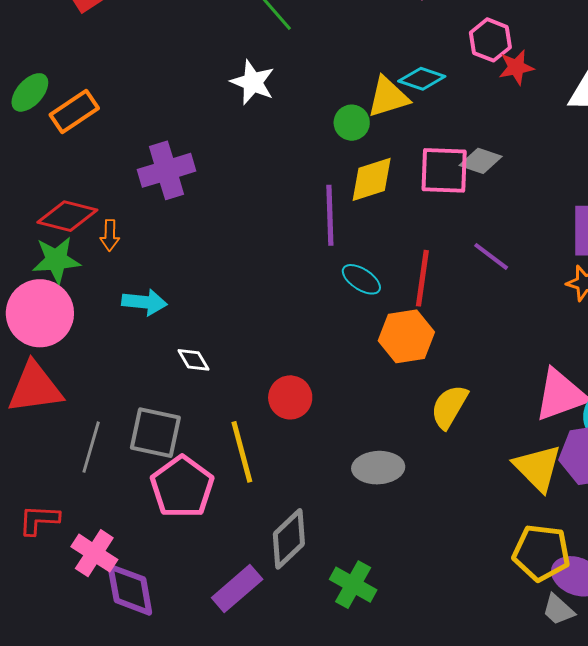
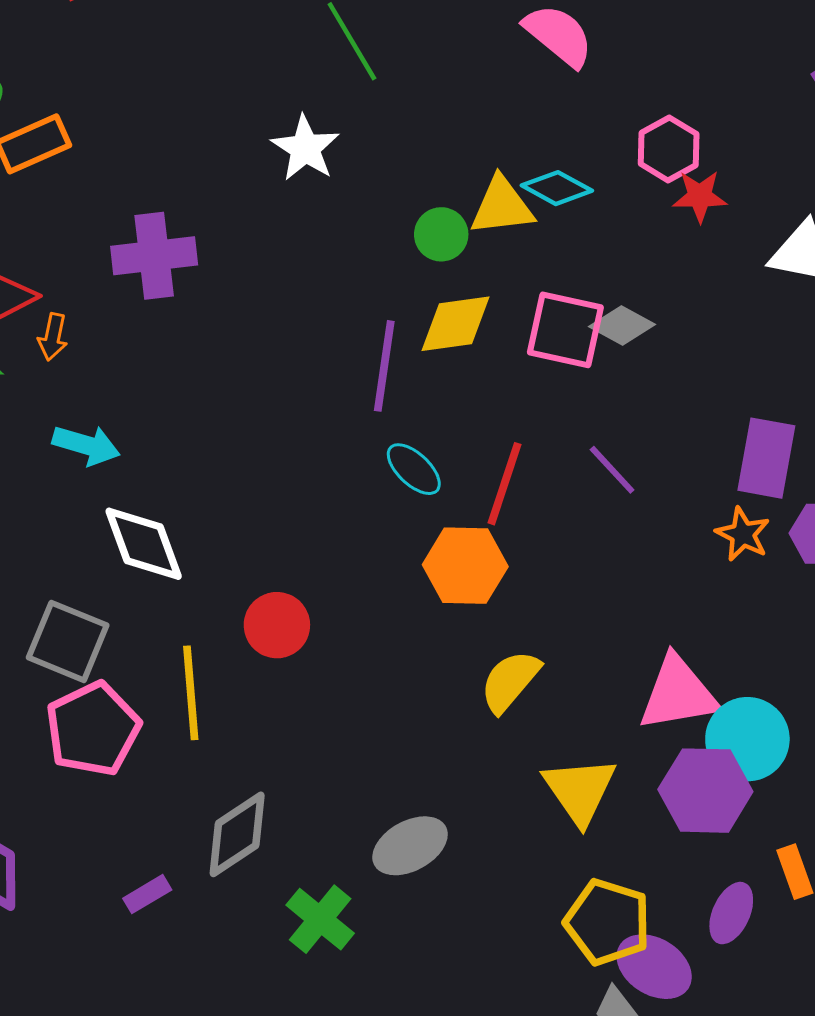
white diamond: (193, 360) -> (144, 544), size x1.8
gray ellipse: (378, 468) -> (410, 846), moved, turned -36
yellow triangle: (538, 468) -> (580, 790), moved
purple rectangle: (237, 588) -> (147, 894), size x0.6

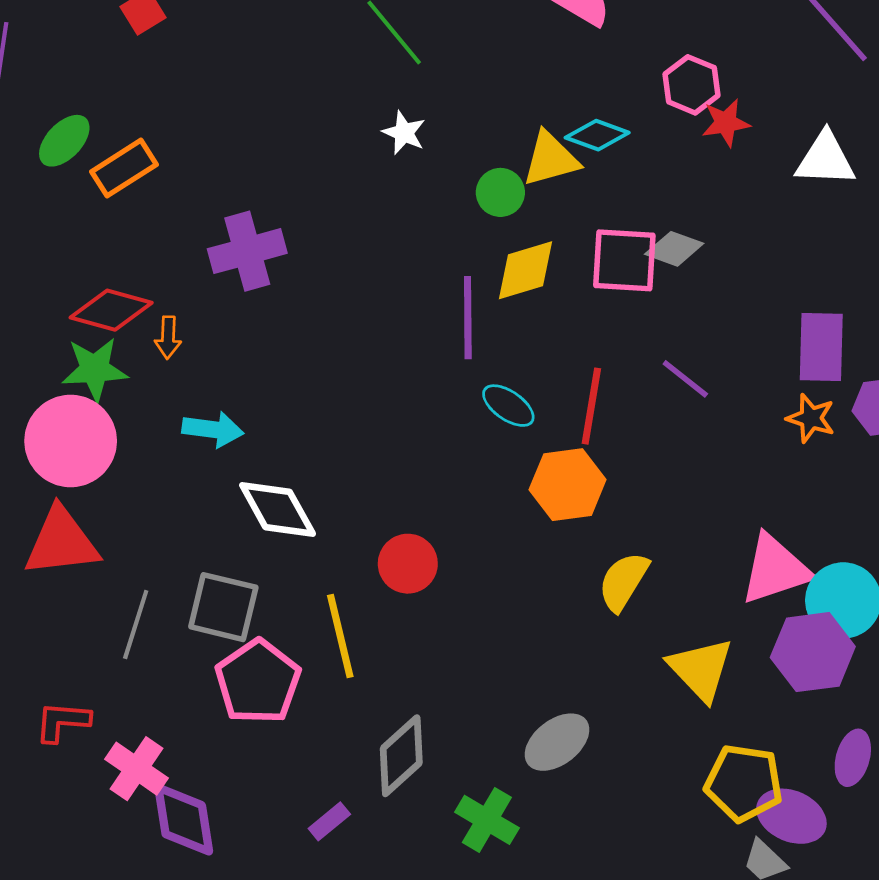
white star: (305, 148) -> (404, 133), moved, size x0.7

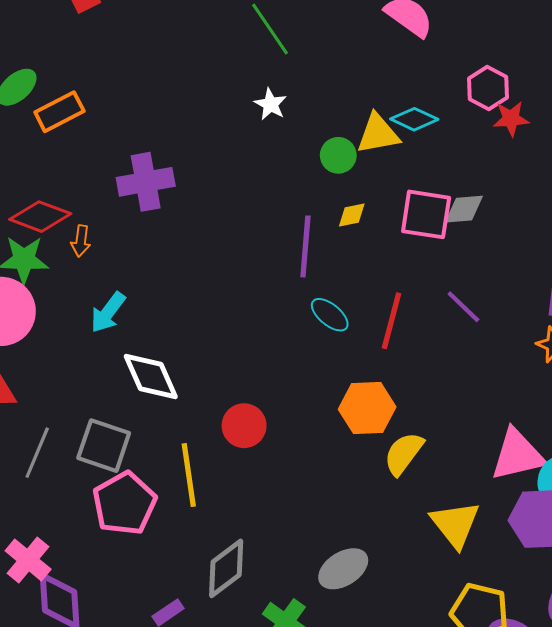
gray diamond: (674, 249) -> (464, 209), turned -30
yellow diamond: (526, 270) -> (352, 215), size x0.6
cyan arrow: (213, 429) -> (108, 312), turned 114
orange hexagon: (568, 485) -> (367, 408), moved

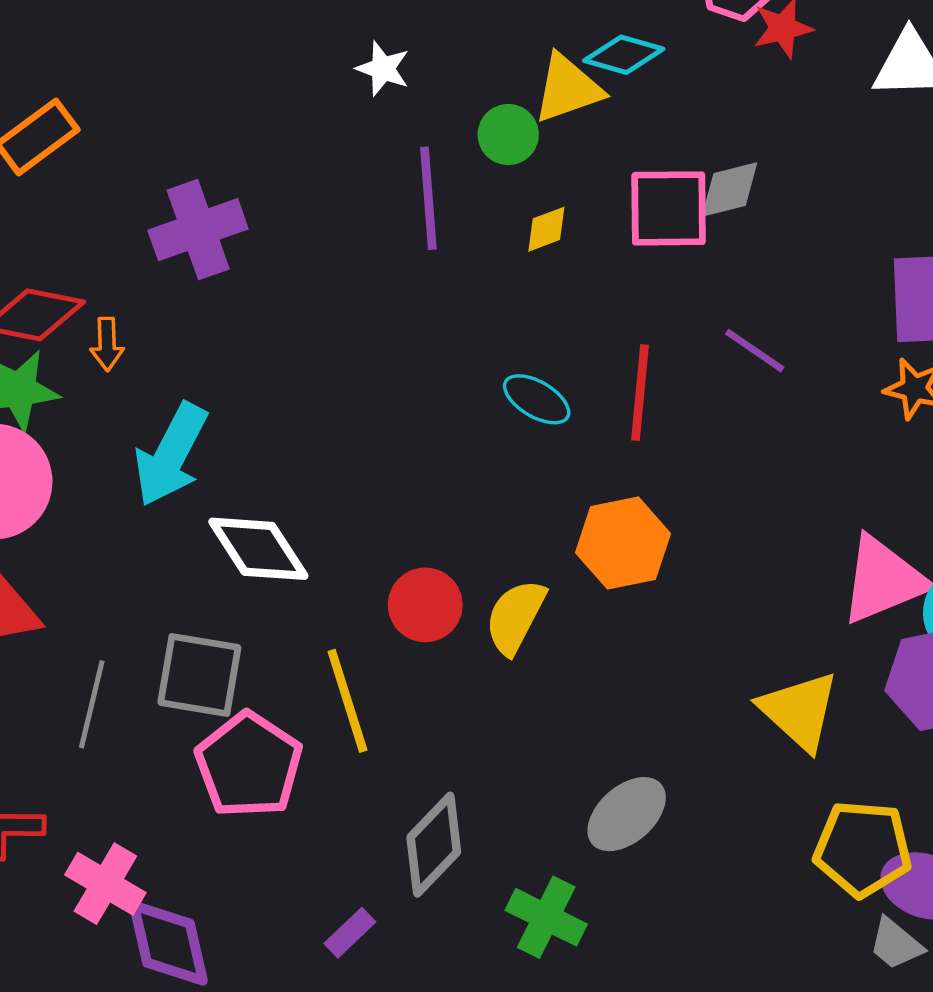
purple line: (305, 246) -> (428, 198), moved
cyan arrow: (108, 312) -> (171, 455), size x1.4
yellow semicircle: (404, 454) -> (515, 617), moved

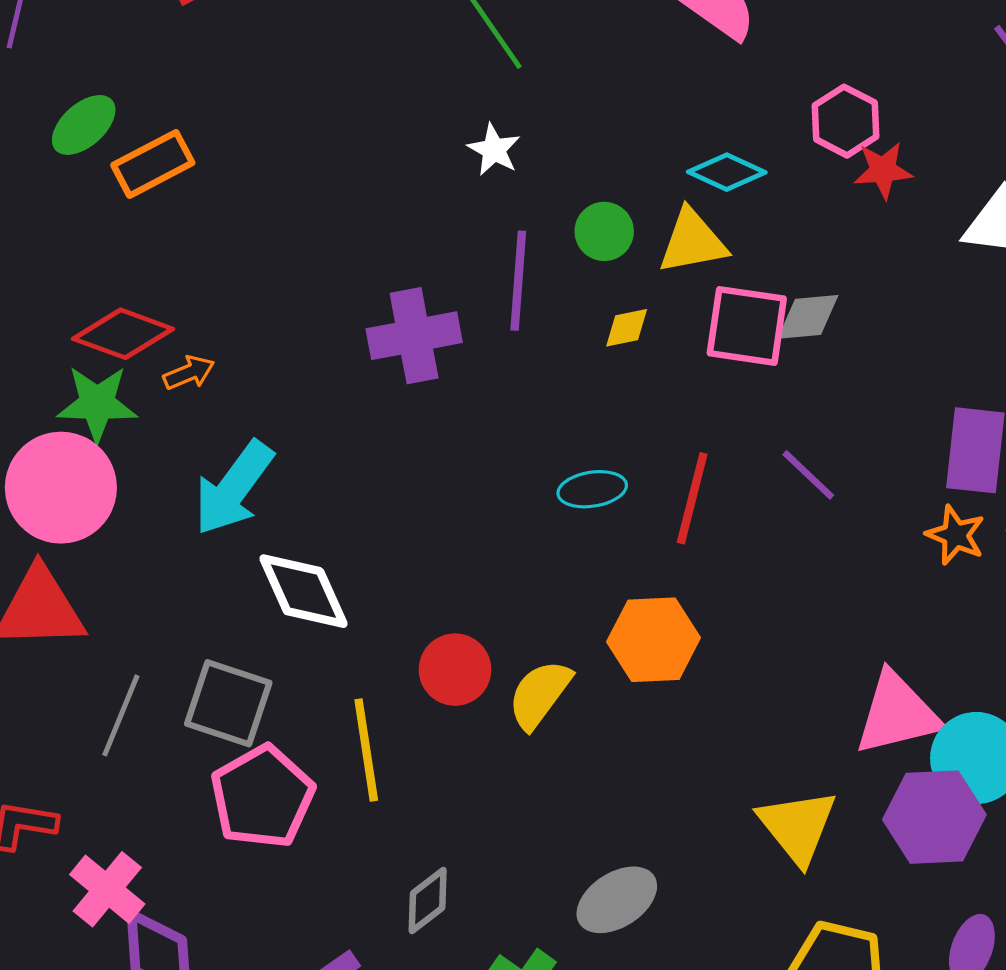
yellow triangle: (568, 88) -> (693, 242), moved
purple cross: (198, 230) -> (414, 336), moved
orange arrow: (107, 344) -> (189, 373), turned -120
cyan ellipse: (537, 399) -> (592, 489), turned -48
gray diamond: (434, 845) -> (428, 900), size x0.7

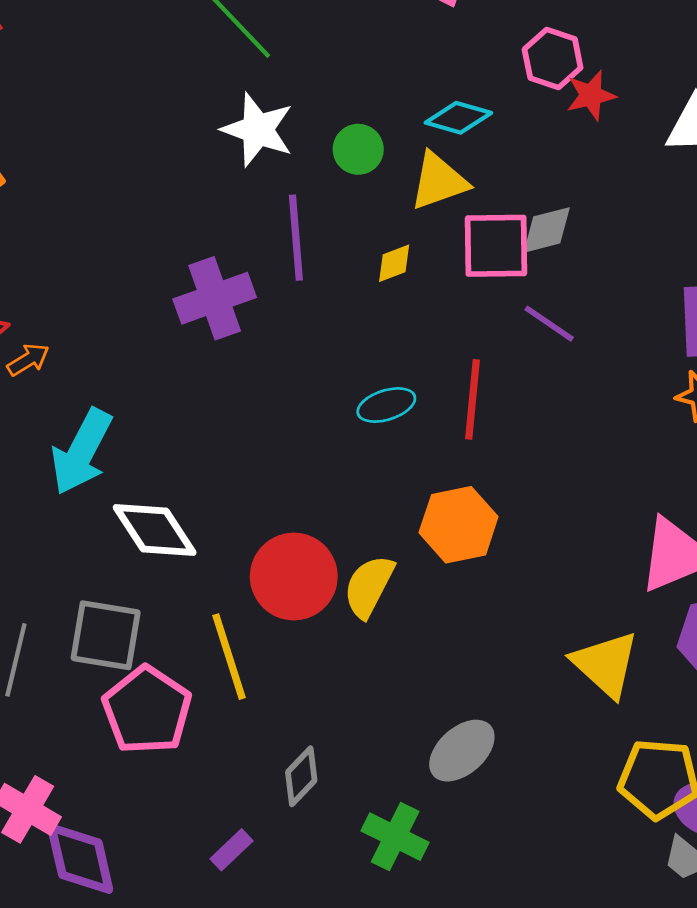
white star: (494, 150) -> (258, 130), size x1.6
green circle: (604, 231) -> (358, 149), moved
purple line: (808, 475) -> (549, 324), moved
red circle: (455, 670) -> (294, 577), size x1.4

